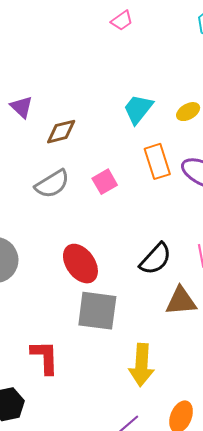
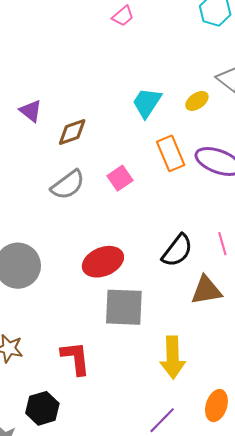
red ellipse: (80, 264) -> (103, 262), turned -72

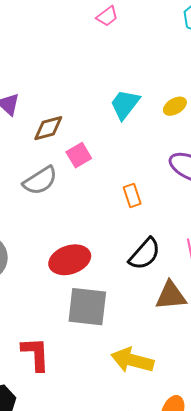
orange rectangle: (171, 153) -> (132, 195), moved, size x0.7
pink square: (120, 178) -> (79, 155), moved
yellow arrow: (173, 357) -> (132, 360), turned 102

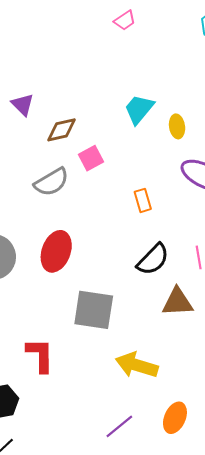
yellow ellipse: (175, 106) -> (177, 126), moved, turned -70
red ellipse: (70, 260) -> (56, 251), moved, turned -54

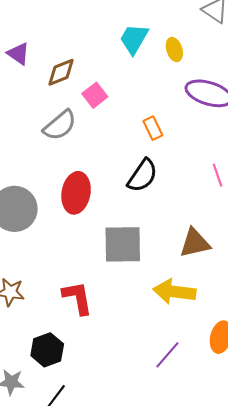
black semicircle: (153, 259) -> (142, 176), moved
brown triangle: (177, 302) -> (195, 243), moved

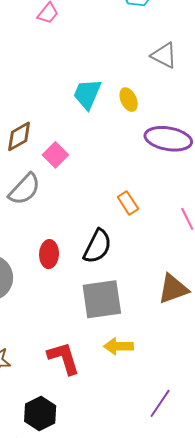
orange rectangle: (153, 128) -> (128, 203), moved
black semicircle: (142, 176) -> (97, 246), moved
red ellipse: (76, 193) -> (49, 254), size x0.7
yellow arrow: (174, 292) -> (118, 346), moved, size x0.7

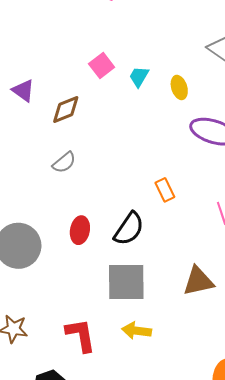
cyan trapezoid: (87, 94) -> (139, 77), size x0.7
pink square: (55, 155) -> (102, 66), moved
gray semicircle: (24, 189) -> (64, 163), size x0.7

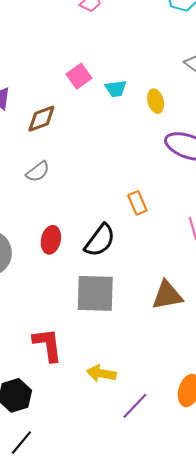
cyan trapezoid: (139, 77) -> (116, 89), turned -130
yellow arrow: (137, 331) -> (101, 373), moved

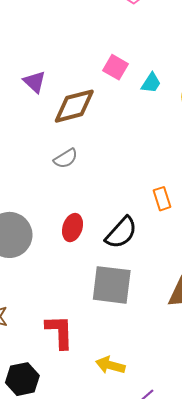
pink square: (79, 76) -> (115, 67), turned -30
cyan trapezoid: (116, 89) -> (151, 83), turned -55
brown diamond: (41, 119) -> (74, 106), size x1.4

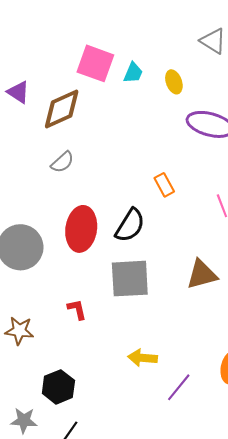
pink square: (115, 67) -> (95, 63), size x1.5
red ellipse: (72, 228) -> (81, 229), size x1.6
red L-shape: (60, 332) -> (77, 309), moved, size x0.6

